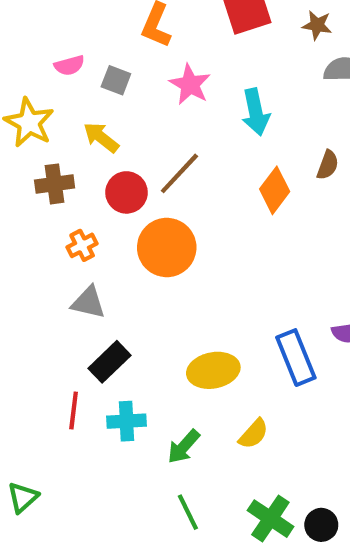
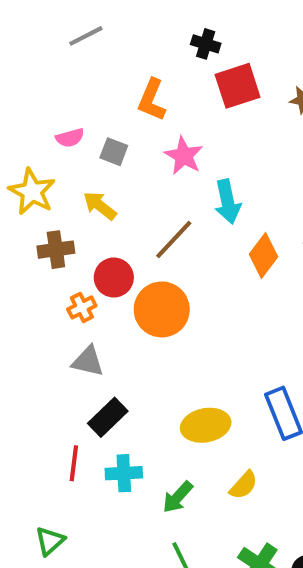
cyan arrow: (256, 112) -> (228, 202), moved
red circle: (126, 192) -> (114, 278), moved
green triangle: (23, 497) -> (50, 541), moved

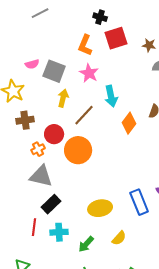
orange L-shape: (152, 100) -> (85, 45), moved
gray square: (114, 152) -> (54, 71), size x1.6
yellow arrow: (100, 206) -> (63, 98), moved, turned 66
gray triangle: (88, 361) -> (41, 176), size x1.4

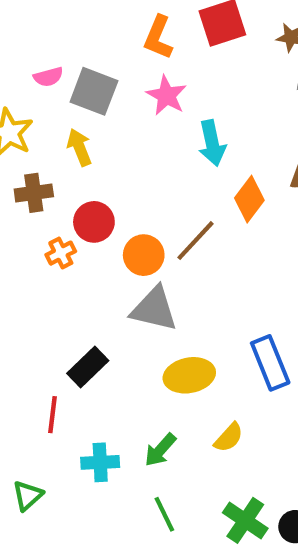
yellow arrow: (63, 98) -> (79, 147), moved, turned -36
brown line: (84, 115) -> (196, 241), moved
orange circle: (78, 150) -> (144, 255), size x0.7
gray triangle: (41, 176) -> (154, 309), moved
cyan cross: (59, 232) -> (100, 462), moved

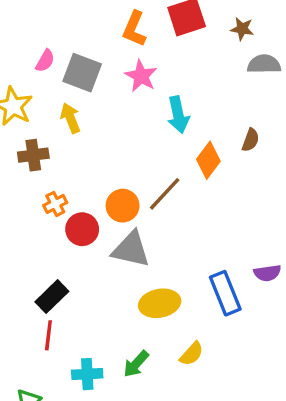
pink semicircle: (48, 77) -> (45, 61), turned -45
red circle: (94, 222) -> (82, 229), moved
black rectangle: (88, 367) -> (52, 297), moved

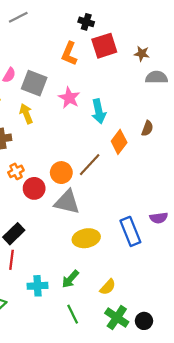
pink star: (141, 76) -> (69, 98), moved
yellow semicircle: (192, 354) -> (108, 287), moved

